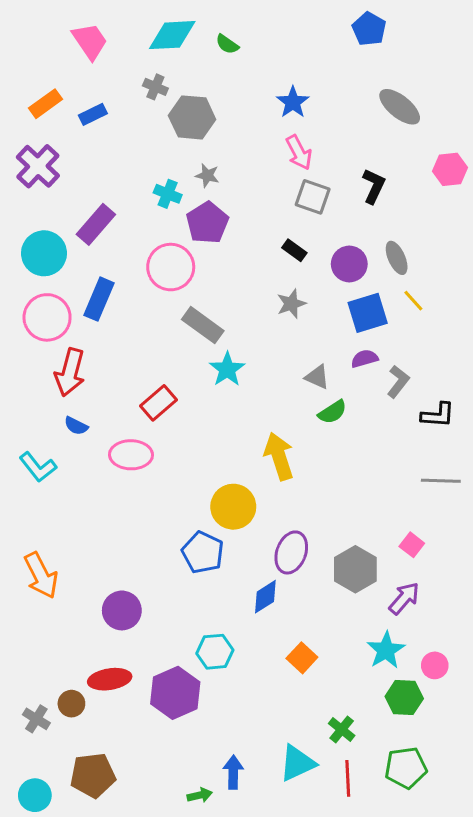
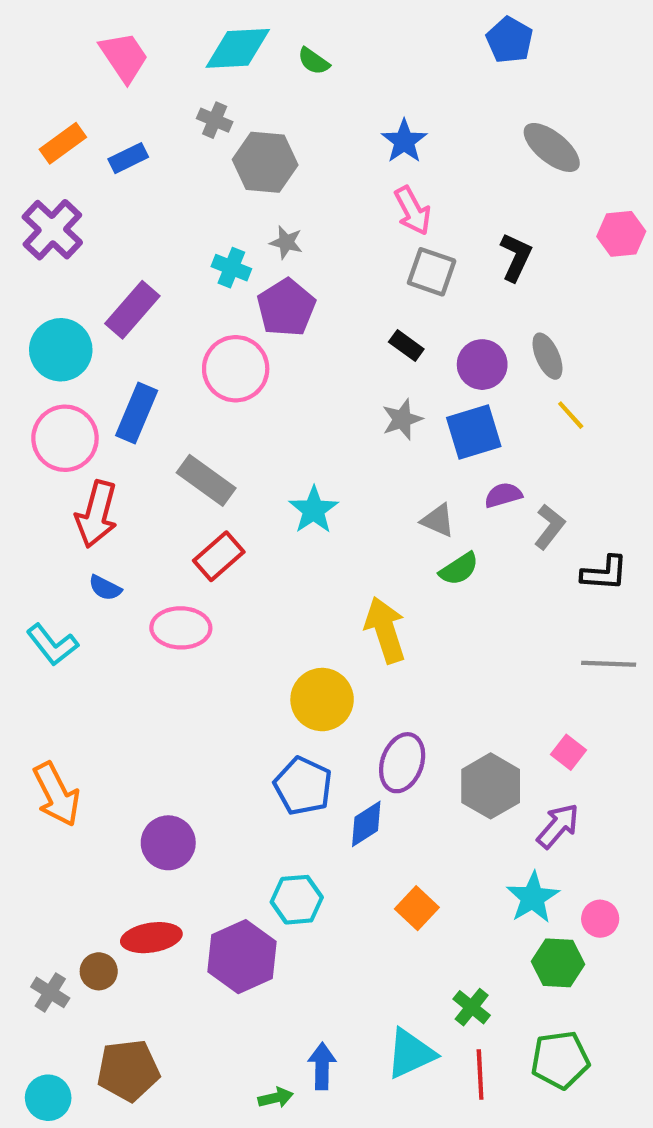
blue square: (368, 313) -> (474, 432), moved
gray rectangle: (203, 325) -> (206, 480), moved
blue pentagon: (203, 552) -> (303, 786), moved

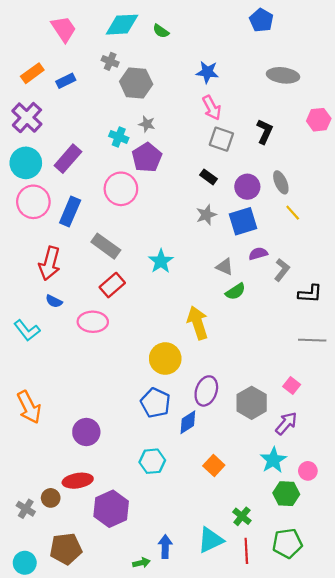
blue star: (404, 141) -> (207, 72), turned -30
gray ellipse: (552, 147) -> (283, 75), turned -32
cyan circle: (61, 350) -> (26, 163), moved
pink circle: (65, 438) -> (33, 202), moved
purple hexagon: (242, 957) -> (111, 509), moved

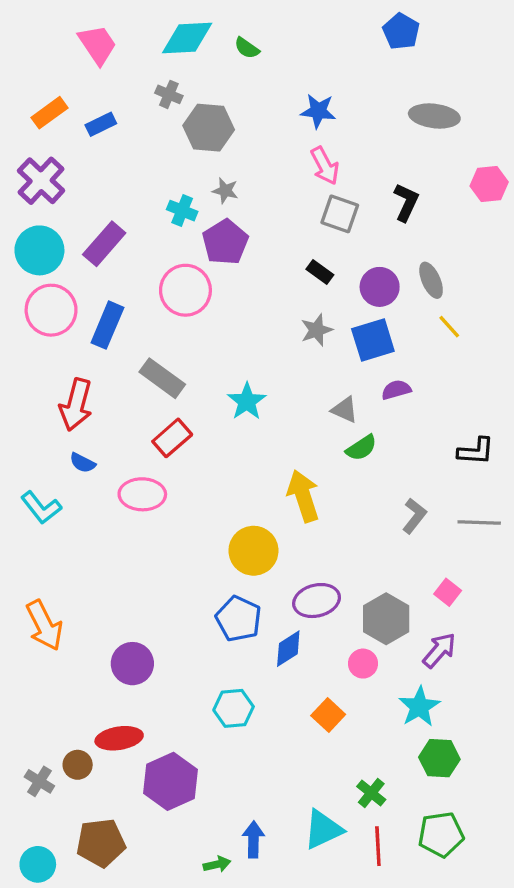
gray L-shape: (282, 270) -> (414, 516), moved
purple ellipse: (206, 391) -> (317, 601), turned 56
pink circle: (308, 471) -> (363, 664), moved

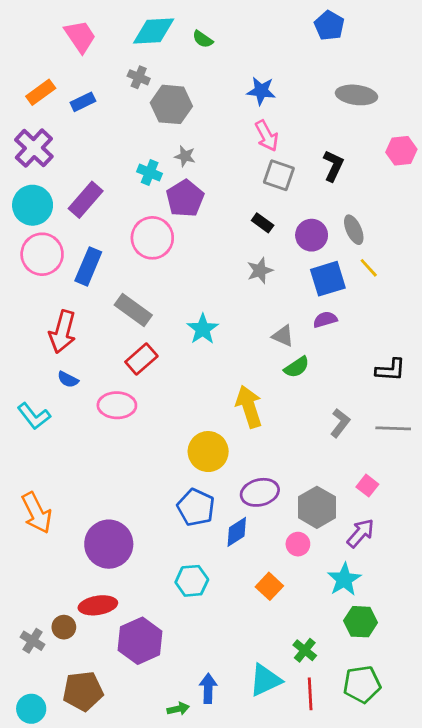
blue square: (373, 340) -> (328, 279), moved
purple circle: (132, 664) -> (109, 544), size x1.4

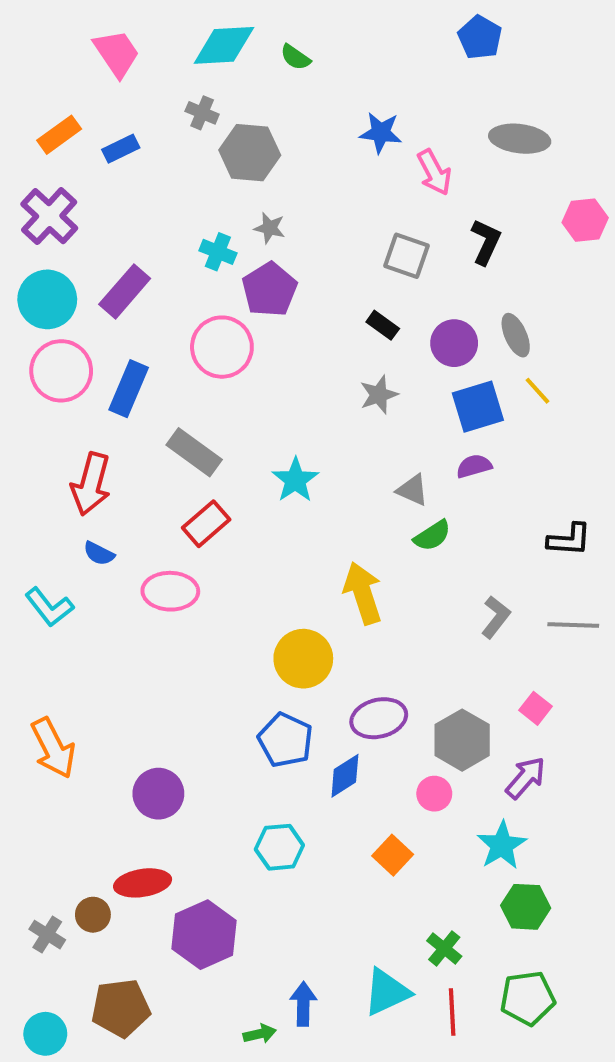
pink arrow: (267, 136) -> (434, 172), moved
purple circle: (109, 544) -> (158, 794), size x0.7

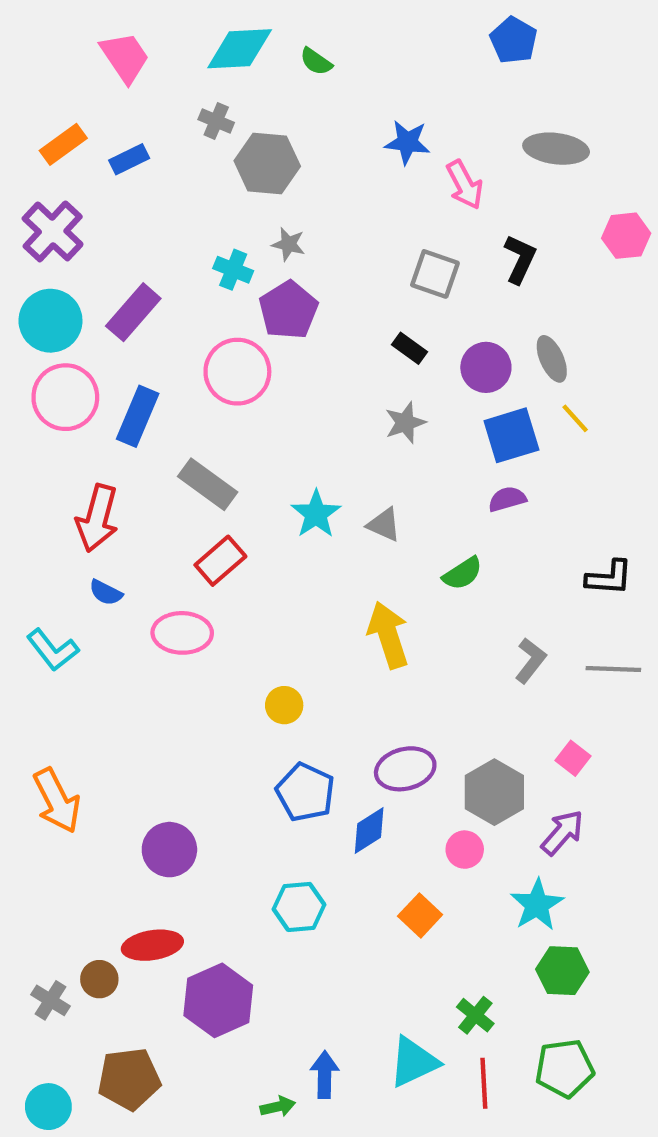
gray triangle: (412, 490) -> (384, 525), moved
yellow circle: (303, 659) -> (284, 705), moved, size x0.6

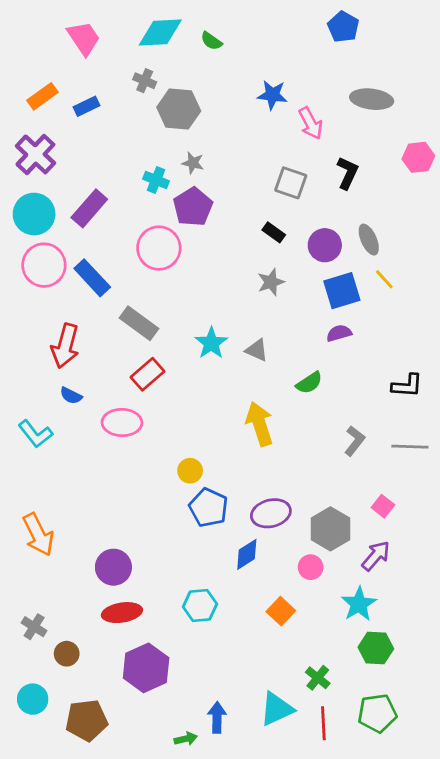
blue rectangle: (138, 416) -> (92, 278), turned -66
blue pentagon: (305, 792) -> (208, 508), moved
red ellipse: (152, 945) -> (122, 613), moved
gray cross: (50, 1000) -> (34, 627), moved
cyan circle: (48, 1107) -> (33, 699), moved

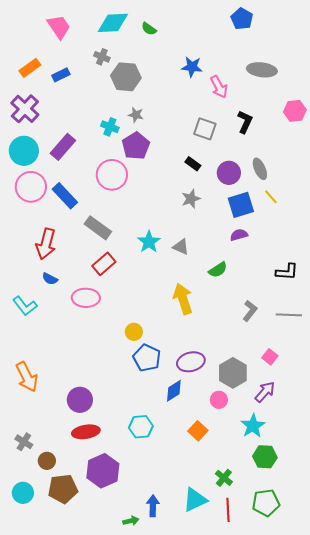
brown pentagon: (87, 720) -> (63, 489), moved

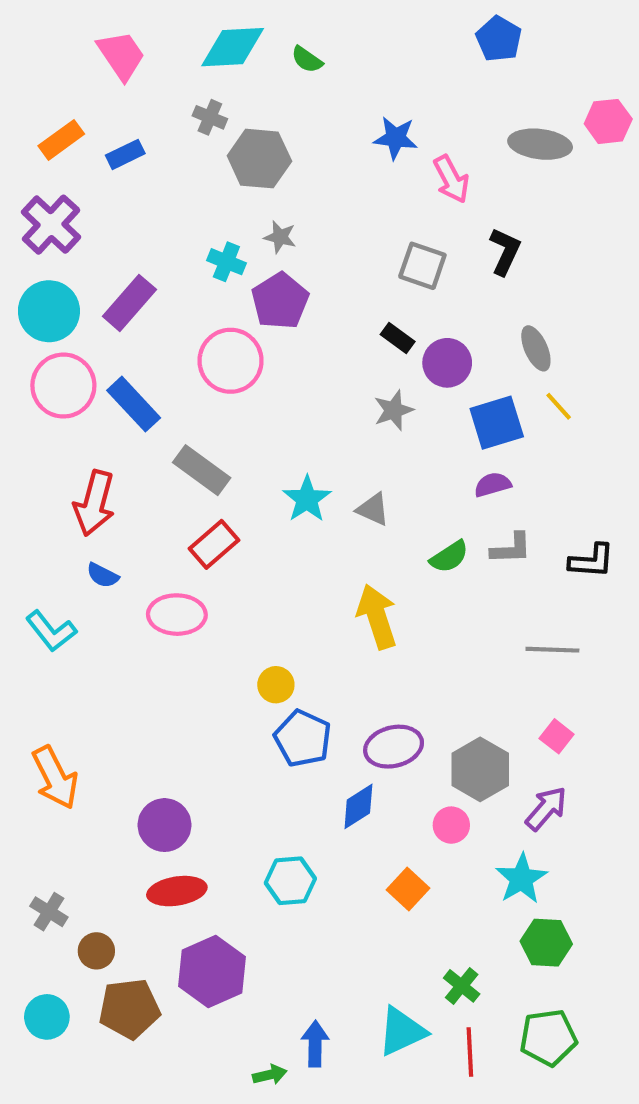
pink hexagon: (295, 111) -> (608, 121), moved
purple circle: (229, 173) -> (447, 363), moved
gray L-shape: (250, 311) -> (511, 549), moved, turned 50
gray line: (289, 315) -> (552, 650), moved

